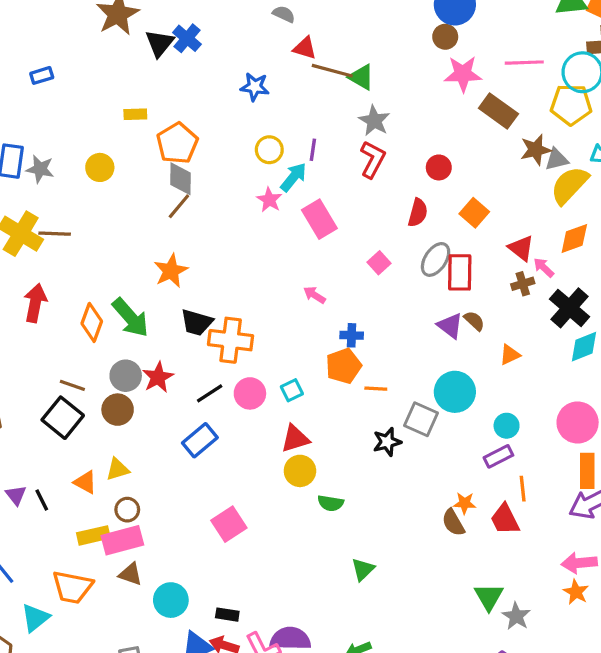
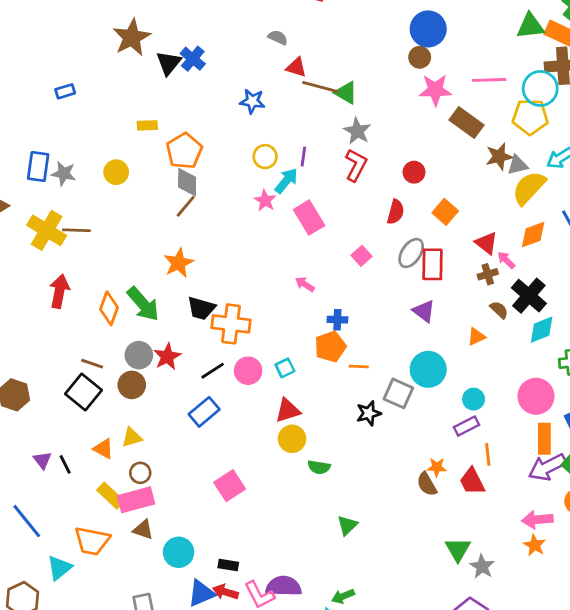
brown semicircle: (474, 321) -> (499, 310), moved
yellow rectangle: (93, 535) -> (110, 496), turned 56

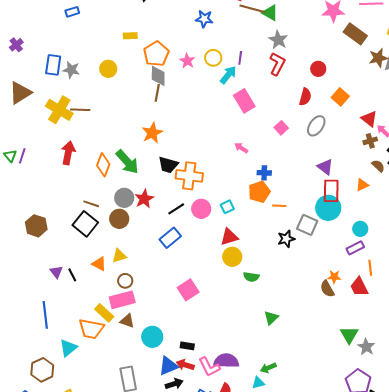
pink star: (265, 201) -> (187, 61), moved
brown line: (186, 206) -> (157, 93), turned -30
red rectangle: (432, 264) -> (331, 191), moved
yellow rectangle: (110, 496) -> (104, 313), moved
blue line: (27, 521) -> (45, 315), turned 32

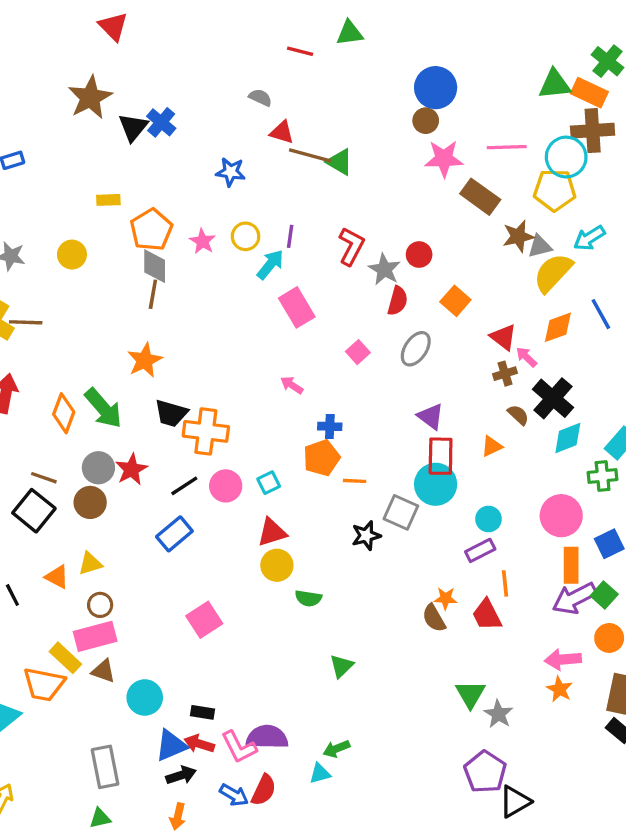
gray star: (278, 40) -> (384, 269), moved

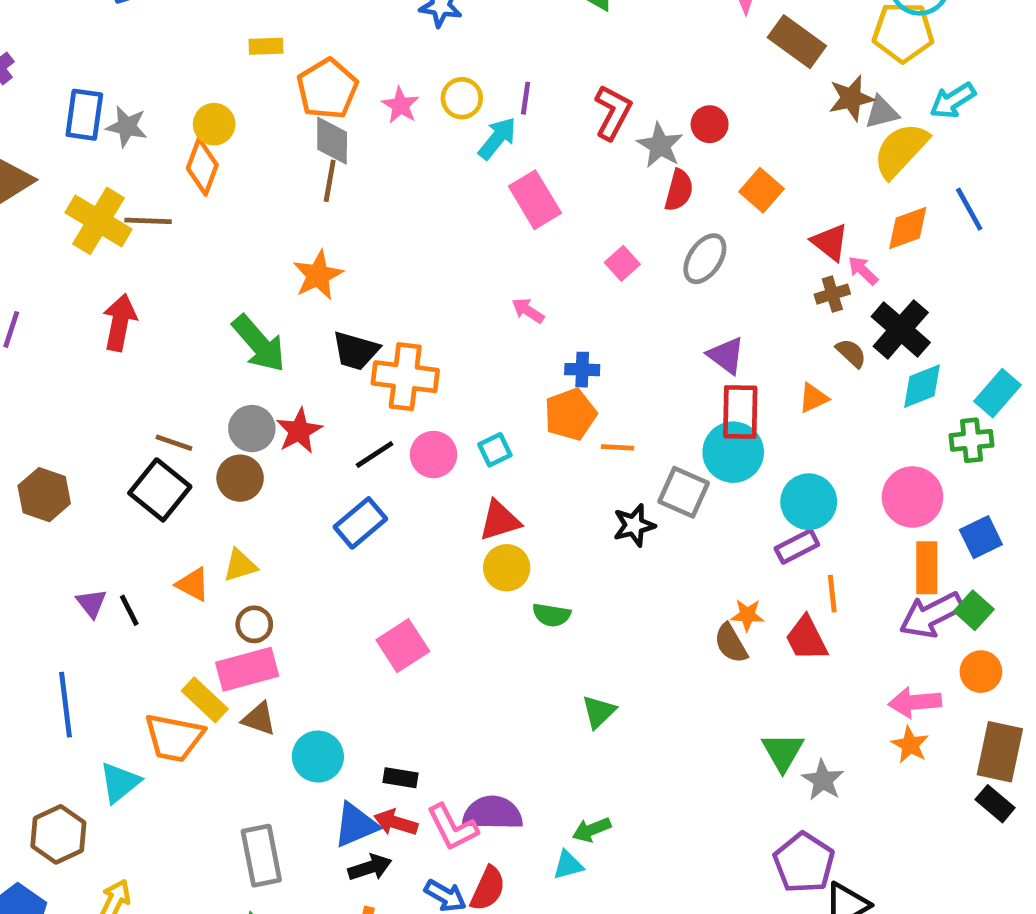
orange diamond: (64, 413) -> (202, 167), moved
cyan circle: (488, 519) -> (809, 502), size x1.5

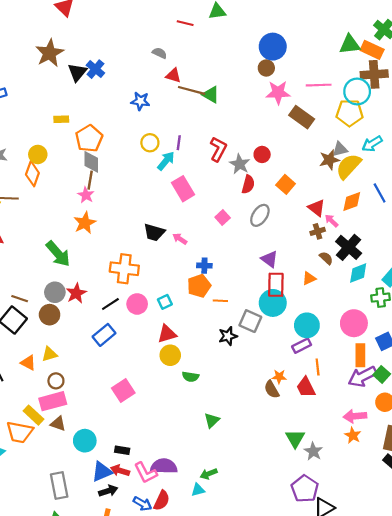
brown star: (851, 98) -> (329, 160), moved
pink star: (400, 105) -> (86, 195), moved
black trapezoid: (356, 351) -> (154, 232), moved

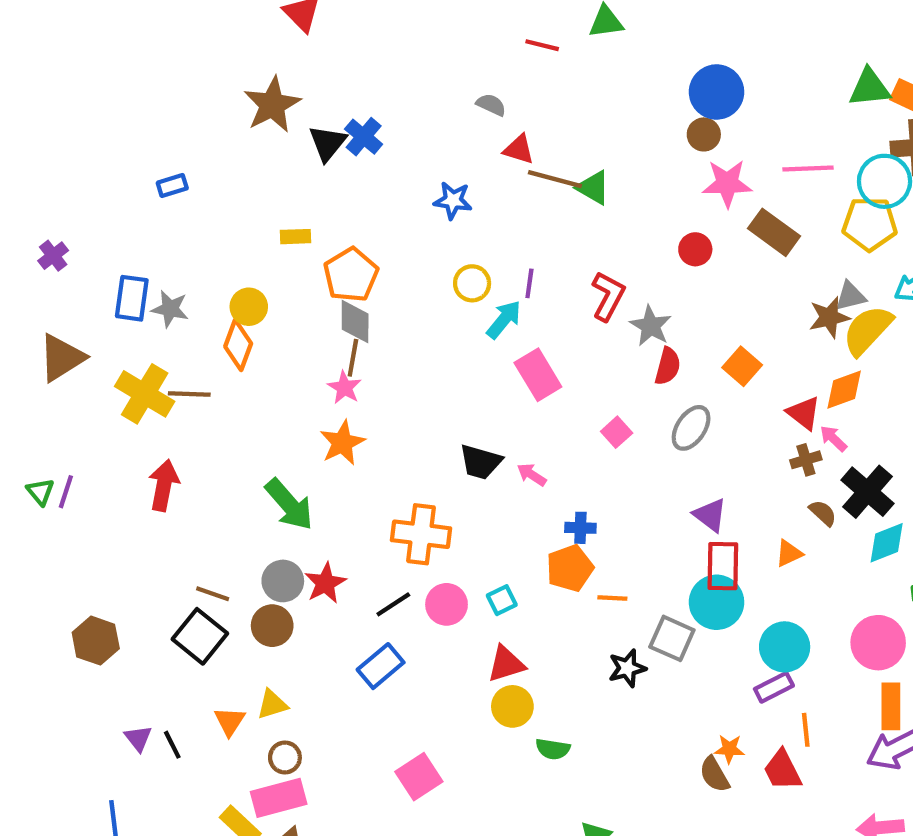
red circle: (262, 154) -> (695, 249), moved
orange diamond: (352, 201) -> (844, 390), moved
orange triangle: (28, 363) -> (230, 721), turned 35

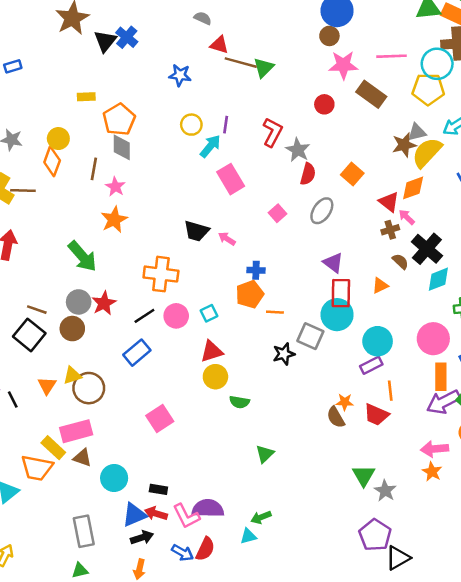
green triangle: (593, 188) -> (264, 68), turned 45
brown line: (353, 358) -> (94, 169), moved
brown circle: (285, 757) -> (89, 388), moved, size x1.6
red trapezoid: (782, 770) -> (376, 415), turned -40

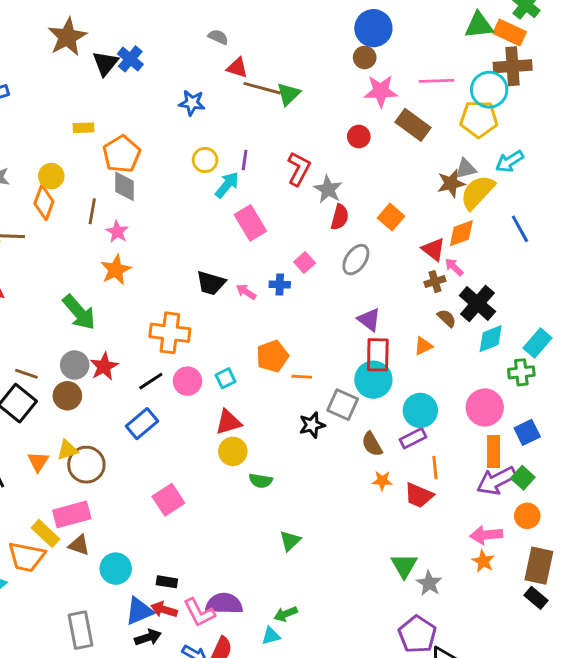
blue cross: (256, 270) -> (280, 284), moved
brown semicircle: (336, 417) -> (372, 444), moved

